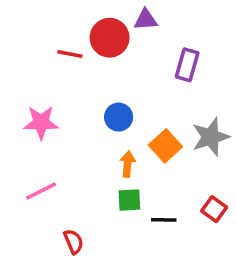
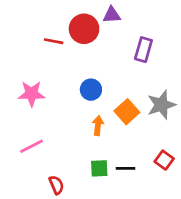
green square: (129, 200) -> (99, 168), moved

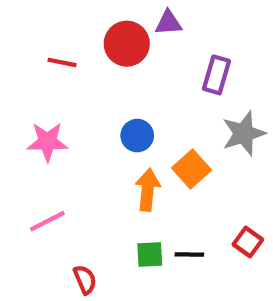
red line: (54, 41) -> (62, 62), moved
gray star: (161, 105) -> (244, 133), moved
orange arrow: (98, 126) -> (148, 190), size x1.4

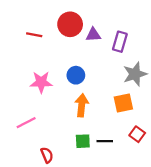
purple triangle: (168, 23) -> (93, 35), moved
pink star: (47, 142) -> (41, 82), moved
orange square: (191, 169) -> (123, 103), moved, turned 30

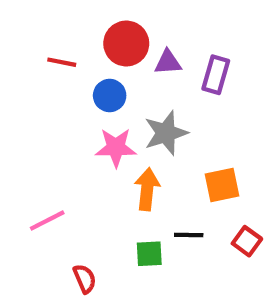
gray star: (135, 74) -> (166, 133), moved
blue circle: (76, 75) -> (110, 96), moved
pink star: (41, 82) -> (116, 148), moved
black line: (105, 141) -> (189, 235), moved

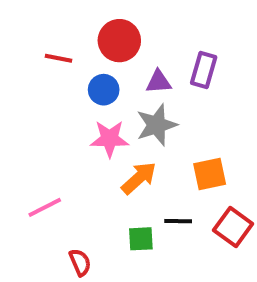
purple triangle: (168, 62) -> (159, 82), moved
orange arrow: (147, 189) -> (139, 178), turned 42
red square: (247, 241) -> (233, 227), size x1.4

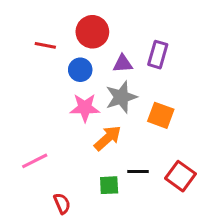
orange square: (210, 174) -> (161, 115), moved, turned 32

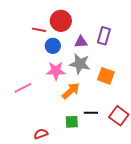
red line: (45, 45) -> (39, 30), moved
gray star: (121, 97) -> (80, 64), turned 30
pink line: (35, 161) -> (23, 88), moved
red semicircle: (62, 203) -> (41, 134), turned -88

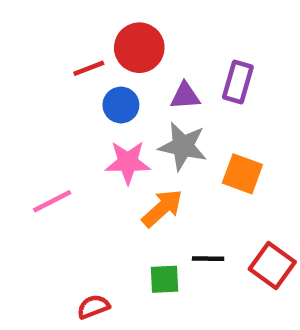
red line: (39, 30) -> (89, 68), turned -32

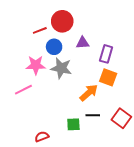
purple rectangle: (238, 82) -> (106, 54), moved
gray star: (183, 146) -> (61, 68), moved
pink star: (128, 162) -> (36, 65), moved
orange arrow: (162, 208) -> (89, 93), moved

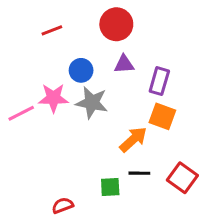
red circle: (62, 21) -> (116, 24), moved
red line: (40, 30) -> (52, 30), moved
pink line: (23, 90) -> (21, 113), moved

